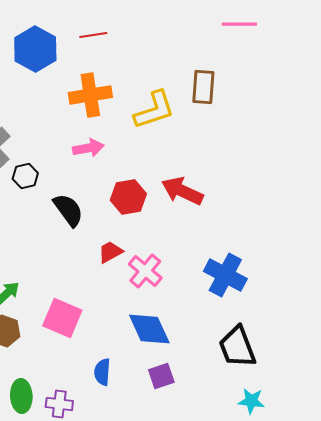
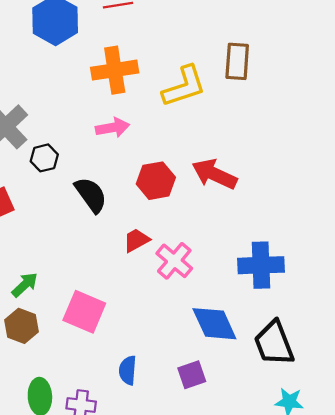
blue cross: (225, 275) -> (261, 265), turned -30
blue diamond: (149, 329) -> (214, 324), moved

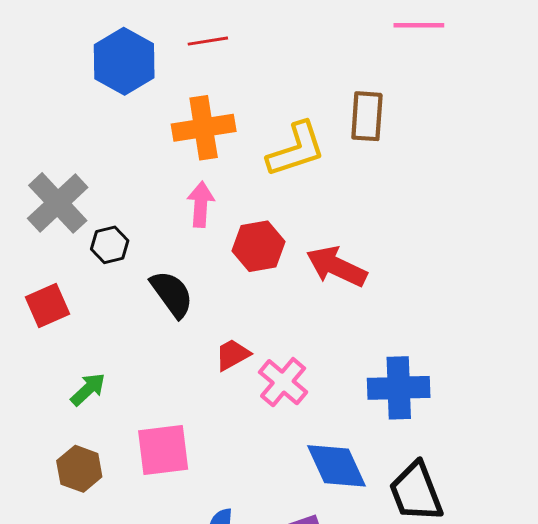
pink arrow: (113, 128) -> (201, 204), turned -76
red hexagon: (156, 181) -> (259, 246), moved
green arrow: (25, 285) -> (88, 389), moved
pink square: (84, 312) -> (163, 450), turned -30

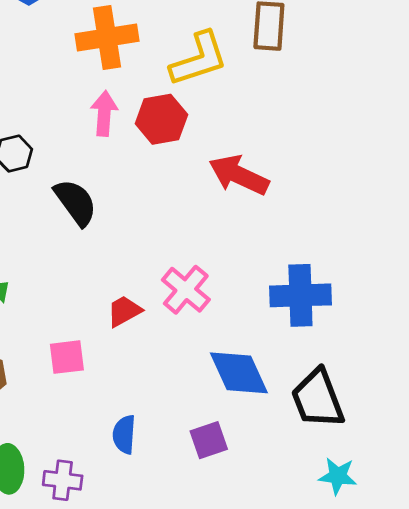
red hexagon: (259, 246) -> (161, 119), moved
red trapezoid: (232, 355) -> (124, 311), moved
pink square: (163, 450) -> (67, 357), size x0.7

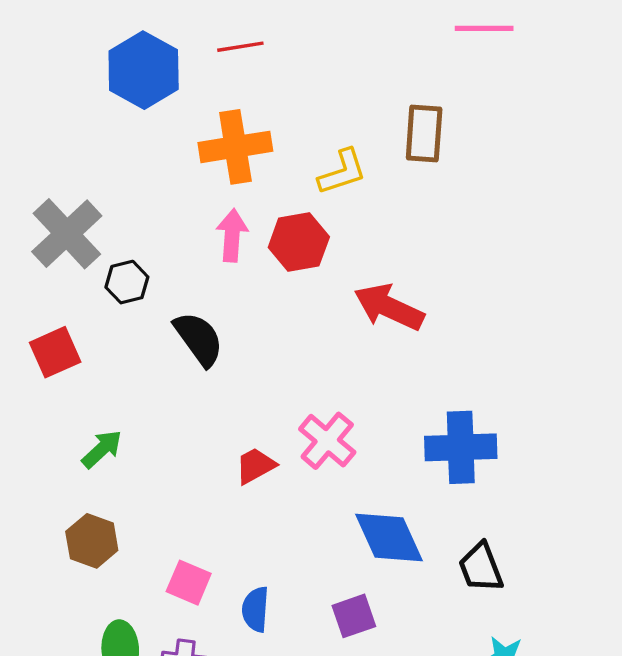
yellow L-shape: (199, 59) -> (342, 172), size x0.7
pink square: (67, 357) -> (189, 583), moved, turned 30
black trapezoid: (318, 399) -> (481, 568), size x0.7

